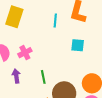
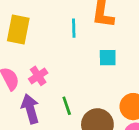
purple arrow: (16, 76) -> (30, 109), size x1.5

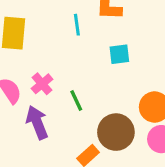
green line: (67, 106) -> (76, 100), moved

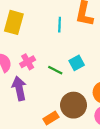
cyan square: (119, 54) -> (77, 63), moved, turned -32
green line: (76, 100) -> (55, 70), moved, turned -48

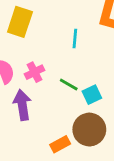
cyan line: (60, 25) -> (75, 39), moved
cyan square: (77, 63) -> (92, 95), moved

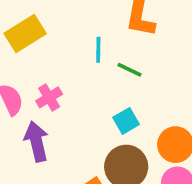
yellow rectangle: (20, 22) -> (25, 34), turned 44
green line: (69, 84) -> (129, 70), moved

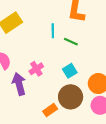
pink cross: (49, 97) -> (36, 69), moved

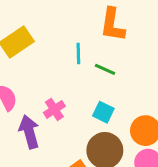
cyan square: (70, 71) -> (103, 112), turned -32

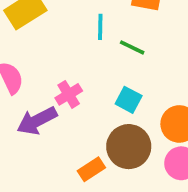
purple arrow: (29, 132) -> (37, 121), turned -104

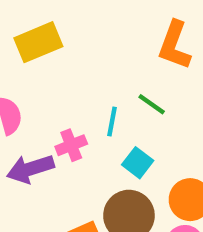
cyan line: (100, 27) -> (112, 122), moved

